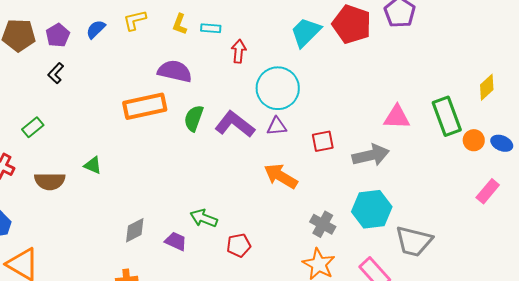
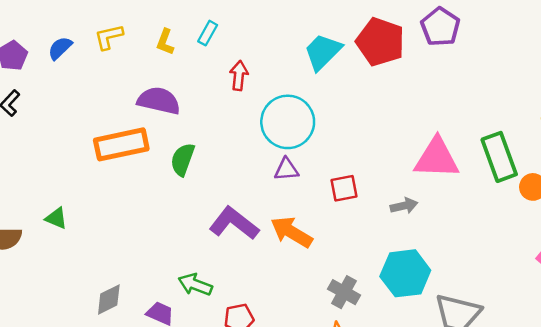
cyan rectangle: (211, 28) -> (208, 33), moved, turned -66
pink triangle: (397, 117) -> (437, 158), size x1.4
purple L-shape: (235, 124) -> (234, 223), moved
gray arrow: (371, 155) -> (404, 206), size x0.6

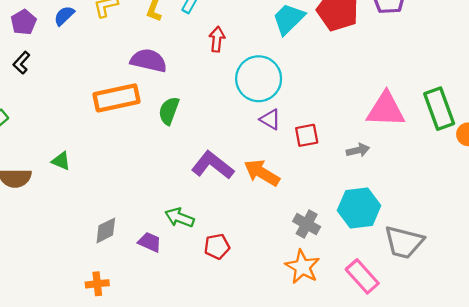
purple triangle: (286, 169) -> (270, 119), moved, turned 35

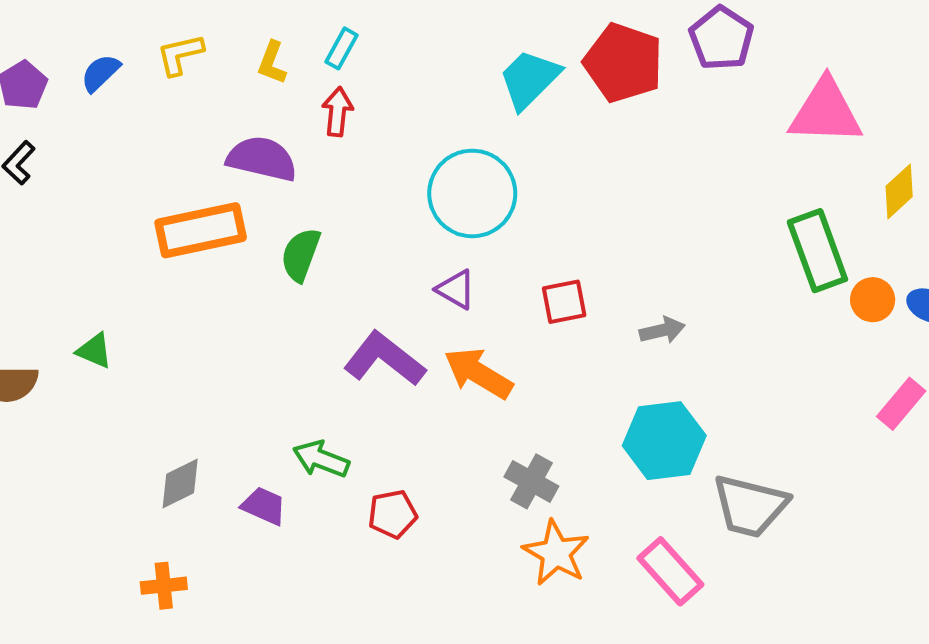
red arrow: (217, 39) -> (337, 112), moved
pink triangle: (386, 110) -> (826, 112), moved
purple triangle: (270, 119) -> (456, 289), moved
gray cross: (307, 224) -> (531, 481), moved

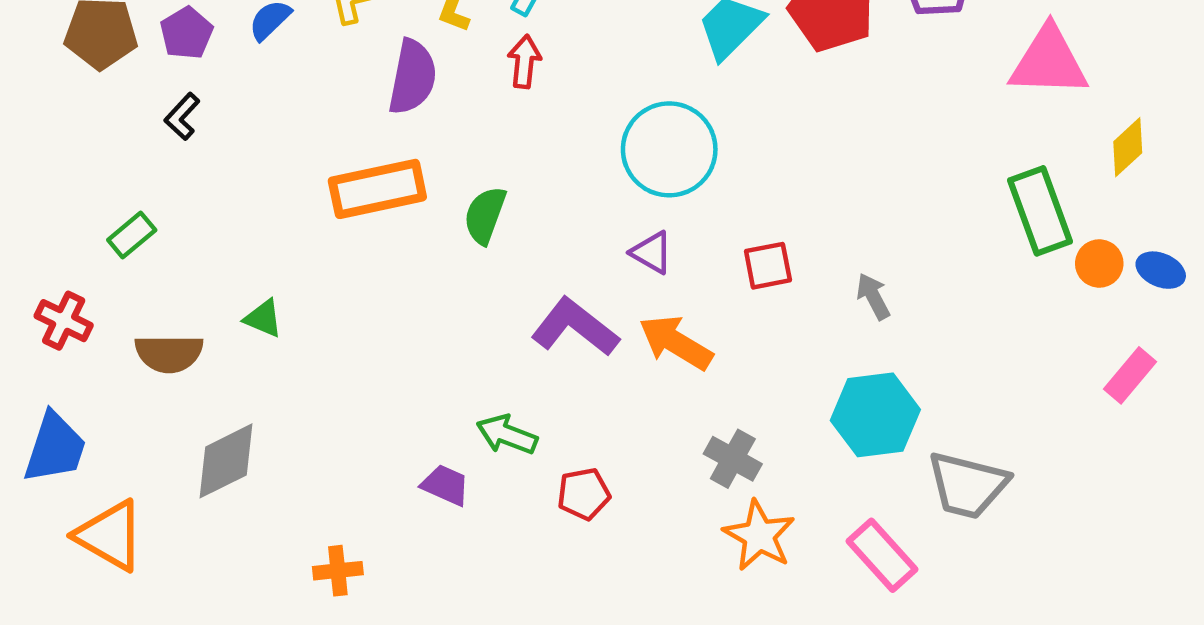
purple semicircle: (262, 159) -> (412, 77), moved, turned 88
gray arrow: (662, 330) -> (873, 296), turned -105
gray diamond: (180, 484) -> (226, 461), moved, size x1.4

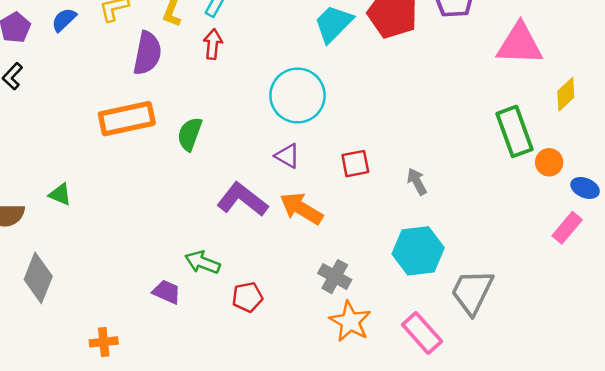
blue ellipse: (1161, 270) -> (585, 188), moved
gray diamond: (226, 461) -> (38, 278), turned -42
gray trapezoid: (968, 485) -> (472, 292), turned 102

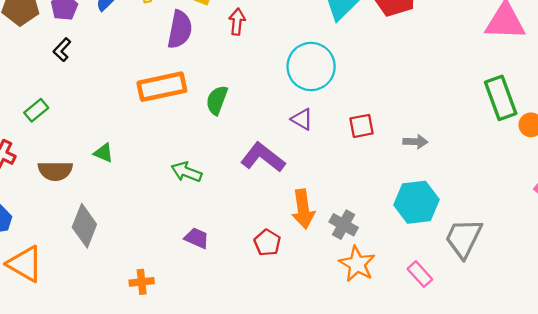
gray arrow: (417, 182) -> (415, 142), turned 120
orange arrow: (301, 208) -> (303, 209), moved, turned -129
green arrow: (203, 262) -> (187, 172), moved
red pentagon: (247, 297) -> (267, 243), turned -30
pink rectangle: (422, 333) -> (420, 274), size x0.7

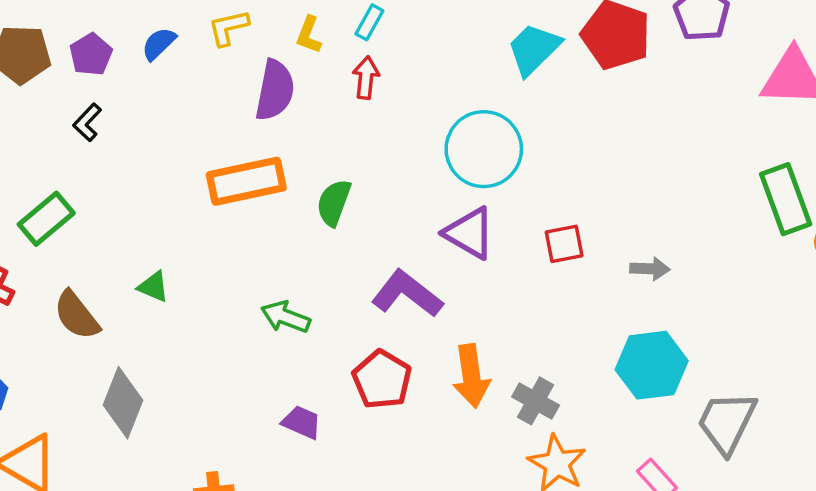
green rectangle: (36, 110) -> (46, 219), size x1.4
purple triangle: (302, 119) -> (469, 233), size x1.5
brown semicircle: (55, 171) -> (77, 315), turned 52
red pentagon: (267, 243) -> (382, 379), moved, size x1.4

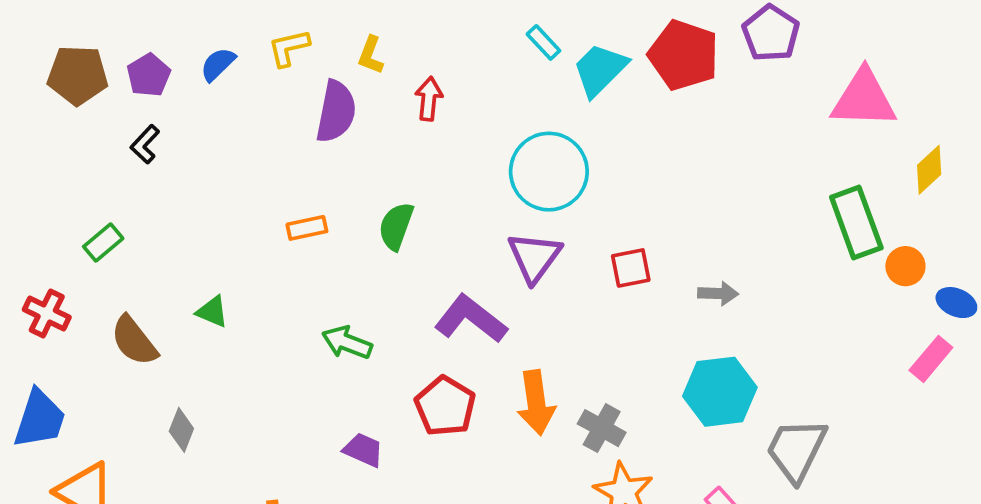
cyan rectangle: (369, 22) -> (543, 42), moved, turned -72
orange rectangle: (246, 181) -> (307, 228), moved, size x0.5
green rectangle: (46, 219) -> (103, 243), size x0.7
purple triangle: (469, 233) -> (534, 257), turned 36
gray diamond: (123, 403) -> (181, 430), size x0.6

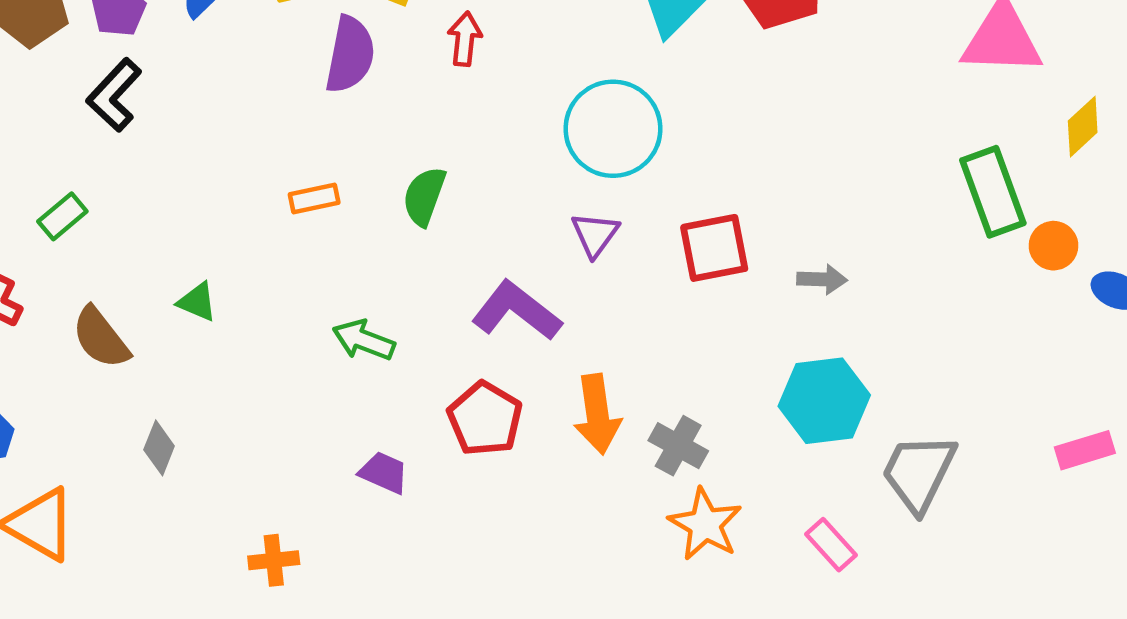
black L-shape: (145, 144) -> (114, 95), size x1.5
purple triangle: (534, 257) -> (595, 234), size x0.7
red square: (631, 268) -> (714, 248), size x1.4
pink rectangle: (931, 359) -> (1085, 450), moved, turned 33

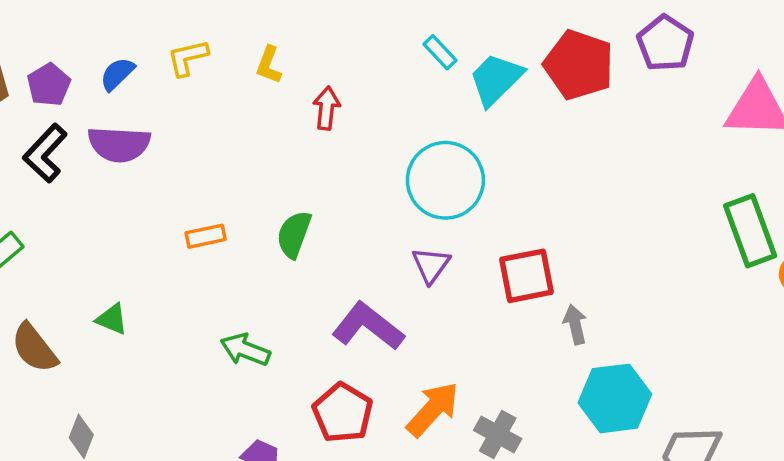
purple semicircle: (350, 55) -> (119, 144), moved, turned 82
gray arrow: (822, 279) -> (575, 325), moved, turned -105
orange arrow: (597, 414) -> (433, 409), turned -130

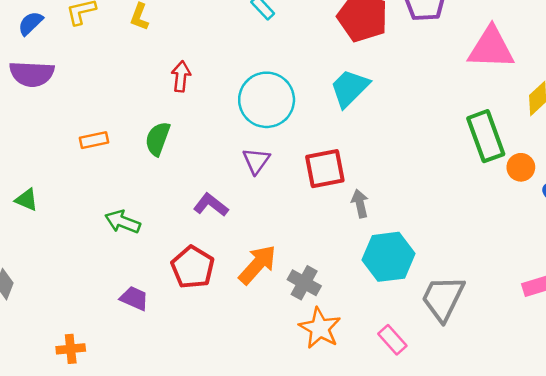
cyan trapezoid: (496, 79) -> (350, 88), moved
red arrow: (326, 108) -> (181, 76), moved
purple L-shape: (368, 326) -> (211, 205), size x0.7

